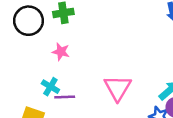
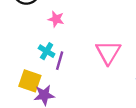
purple line: (65, 97) -> (60, 61), turned -72

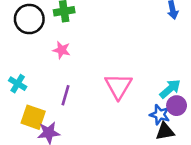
cyan cross: (47, 51) -> (18, 84), moved

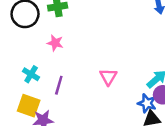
cyan cross: (18, 84) -> (31, 74), moved
pink triangle: (118, 86) -> (108, 77), size x0.7

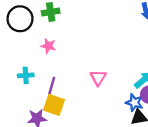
cyan cross: (31, 74) -> (26, 75), turned -35
yellow square: (29, 106) -> (54, 105), moved

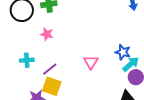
purple line: (52, 86) -> (50, 69), turned 35
blue star: (134, 103) -> (123, 52), moved

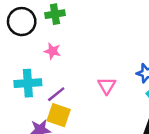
cyan cross: (27, 60) -> (28, 83), size x1.5

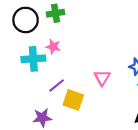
cyan cross: (28, 83) -> (33, 59), moved
yellow square: (59, 115) -> (73, 100), moved

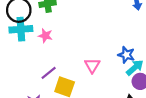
cyan cross: (33, 59) -> (21, 29), moved

